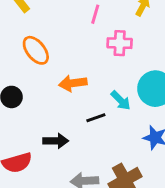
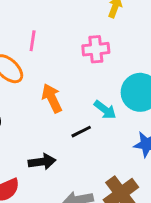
pink line: (95, 14) -> (33, 41), moved
orange arrow: (73, 83) -> (52, 98), turned 80

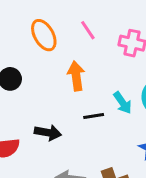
pink line: (33, 41) -> (88, 30), moved, turned -60

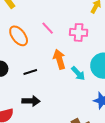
orange arrow: (76, 76) -> (59, 59), moved
black line: (94, 116) -> (30, 72), moved

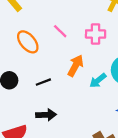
orange arrow: (59, 59) -> (76, 66), turned 48
cyan arrow: (78, 73) -> (98, 80), turned 98

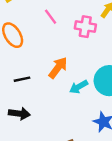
pink line: (60, 31) -> (51, 17), moved
pink cross: (96, 34) -> (85, 27), moved

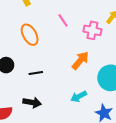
orange arrow: (58, 68) -> (80, 61), moved
cyan arrow: (79, 87) -> (79, 97), moved

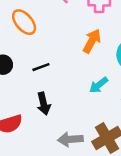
black arrow: (32, 102) -> (44, 104), turned 78

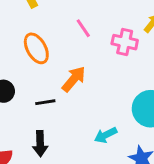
orange arrow: (92, 41) -> (74, 79), moved

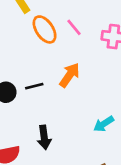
orange ellipse: (36, 48) -> (45, 29), moved
black line: (45, 102) -> (34, 86), moved

